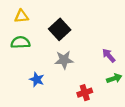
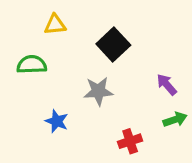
yellow triangle: (22, 16) -> (55, 25), moved
black square: (60, 29) -> (113, 45), moved

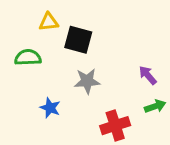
black square: (113, 45) -> (78, 40), moved, turned -32
red cross: (130, 141) -> (115, 126), size x1.4

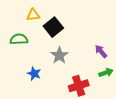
black square: (78, 40) -> (53, 27), turned 36
gray star: (87, 81) -> (59, 55), turned -30

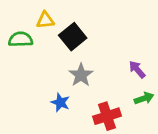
green semicircle: (19, 39) -> (21, 39), moved
blue star: (34, 74) -> (60, 102), moved

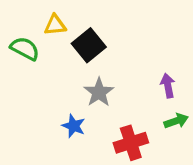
green semicircle: (21, 39) -> (25, 49), turned 30
purple arrow: (137, 70) -> (168, 86), turned 30

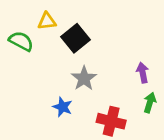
green arrow: (176, 121) -> (150, 103), turned -54
red cross: (131, 143) -> (111, 121), turned 32

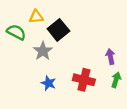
gray star: (84, 78) -> (43, 51), moved
red cross: (111, 121) -> (84, 80), moved

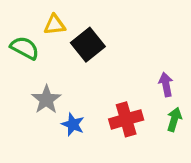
gray star: (43, 51) -> (46, 100), moved
red cross: (84, 80) -> (126, 119), turned -30

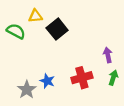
gray star: (46, 100) -> (27, 90), moved

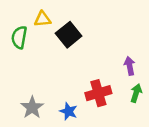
green semicircle: (16, 31) -> (19, 37), turned -108
blue star: (47, 81) -> (69, 111), moved

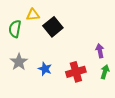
gray star: (32, 107) -> (19, 62), moved
blue star: (69, 111) -> (45, 69), moved

